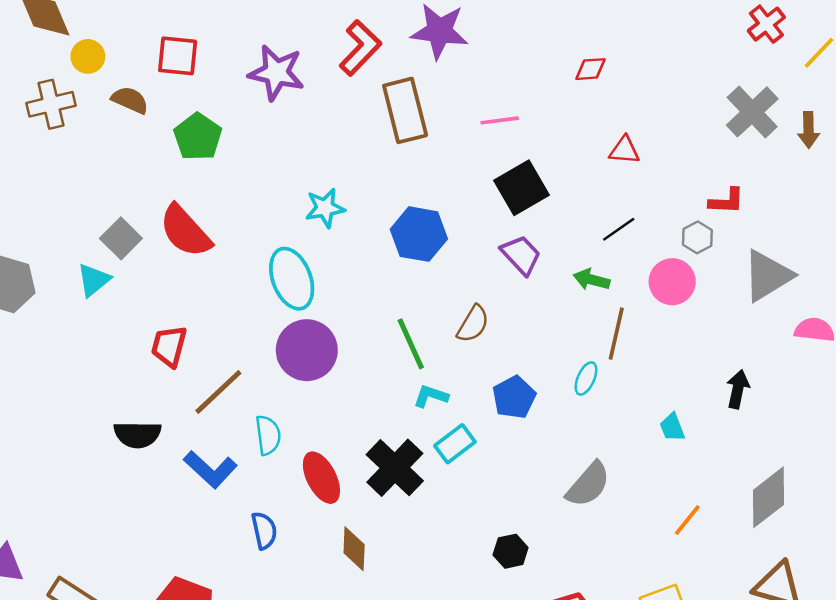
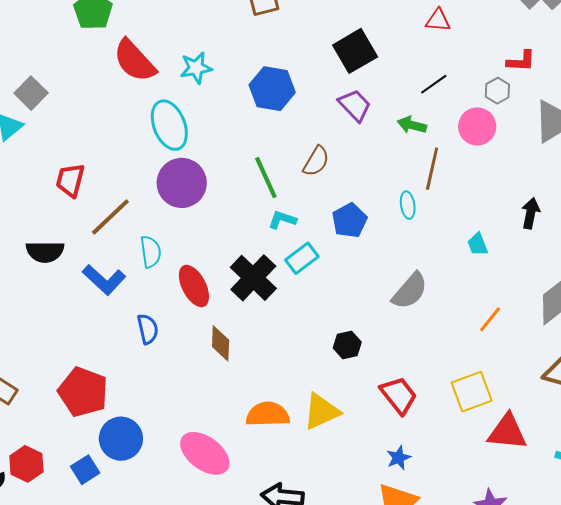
red semicircle: (185, 231) -> (134, 61), moved
cyan ellipse: (586, 378) -> (408, 205), turned -32

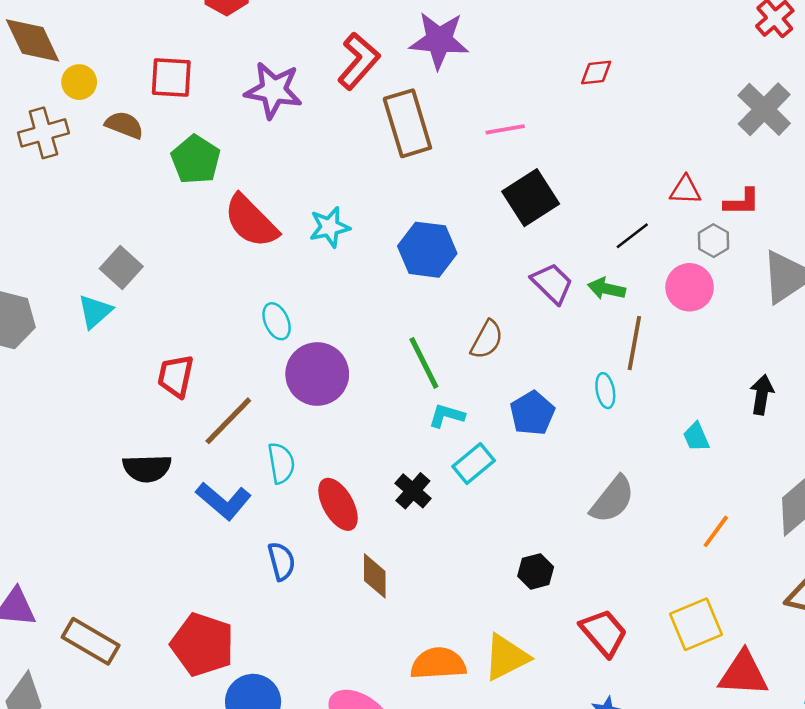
red triangle: (438, 20) -> (685, 190), moved
purple trapezoid: (355, 105) -> (552, 283), moved
cyan ellipse: (169, 125) -> (277, 321), moved, size x0.6
black cross: (253, 278) -> (413, 491), size x0.6

